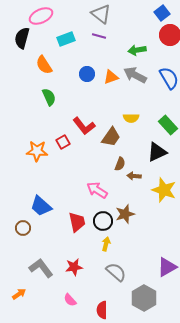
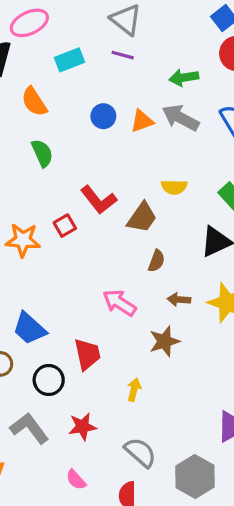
brown arrow: (134, 176) -> (179, 300), moved
black circle: (103, 221) -> (49, 380), moved
gray semicircle: (116, 272) -> (140, 452), moved

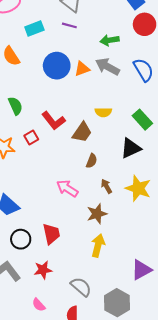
blue circle: (103, 116) -> (57, 66), size x1.6
green semicircle: (42, 153) -> (15, 106), moved
brown arrow: (179, 300) -> (106, 186), turned 56
red trapezoid: (87, 354) -> (51, 234), moved
yellow arrow: (134, 390) -> (98, 246), moved, size x1.5

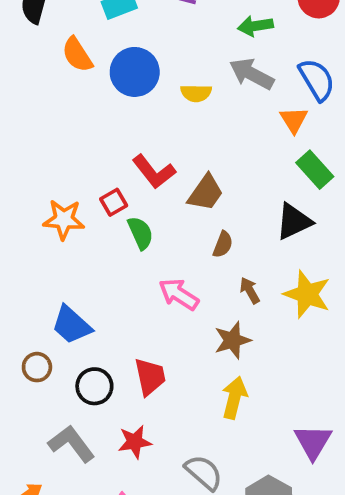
blue circle: (57, 66) -> (135, 72), moved
orange triangle: (82, 69) -> (294, 120), moved, turned -42
green semicircle: (15, 106) -> (140, 233), moved
yellow semicircle: (103, 112) -> (196, 93), moved
purple triangle: (141, 270) -> (313, 442), turned -30

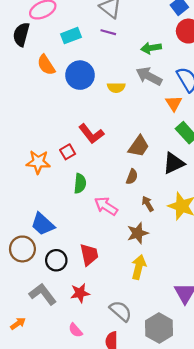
brown trapezoid: (206, 193) -> (139, 146), moved
green semicircle: (140, 233) -> (80, 183), moved, turned 30
brown circle: (37, 367) -> (22, 249), size x1.5

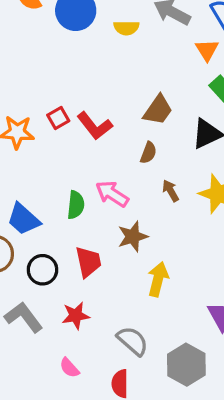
red L-shape: (91, 134) -> (95, 126), moved
green semicircle: (80, 183) -> (76, 205), moved
brown star: (138, 233) -> (133, 237), moved

